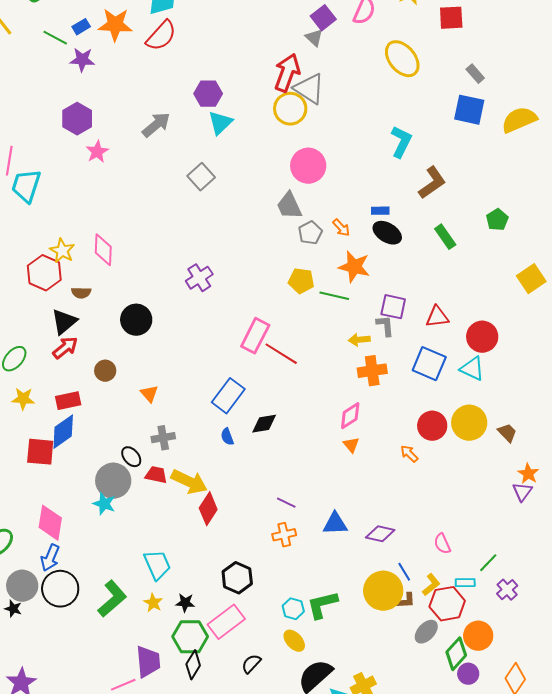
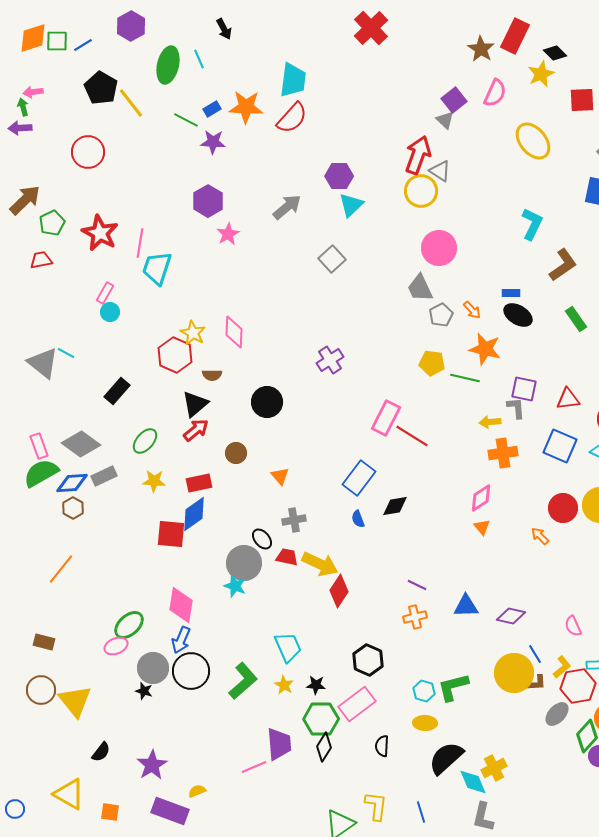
gray triangle: (309, 89) -> (440, 171), size x0.7
yellow ellipse: (294, 641) -> (425, 723), turned -45
black semicircle: (251, 664) -> (382, 746), turned -40

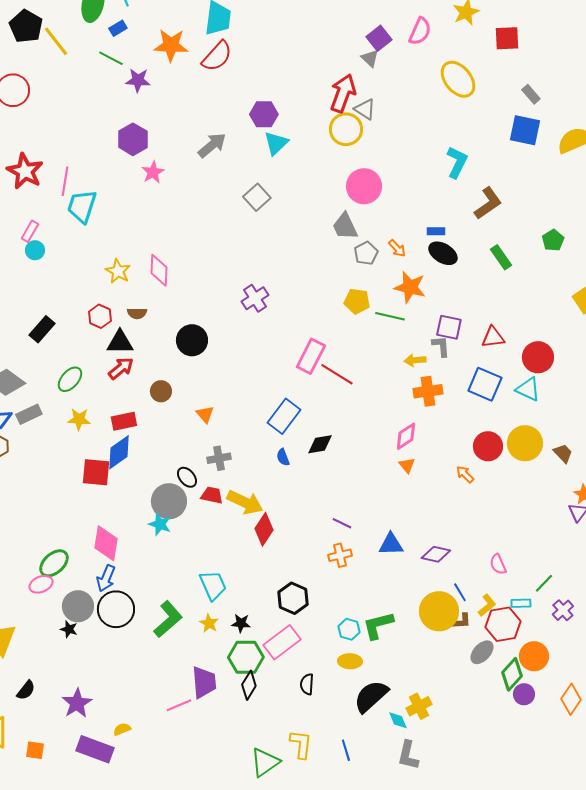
blue rectangle: (212, 109) -> (118, 28), moved
red hexagon: (175, 355) -> (100, 316), moved, size x0.7
black triangle: (195, 404) -> (120, 342), turned 40
cyan diamond: (473, 782) -> (398, 720), size x0.7

